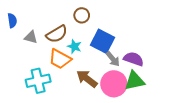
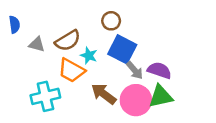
brown circle: (82, 15) -> (111, 21), moved

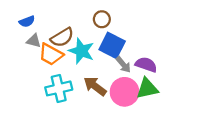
blue semicircle: (14, 25) -> (27, 22), moved, turned 77
cyan star: (89, 56) -> (81, 51), size x1.6
orange trapezoid: (71, 70) -> (51, 54), moved
cyan cross: (45, 96) -> (59, 88), moved

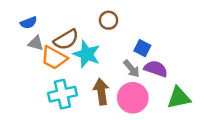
blue square: (112, 45) -> (142, 48), moved, size x0.6
brown arrow: (95, 86) -> (101, 92), turned 45
green triangle: (147, 88) -> (179, 98), moved

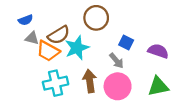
brown circle: (109, 20) -> (96, 18), size x1.5
cyan star: (87, 54) -> (77, 48), turned 30
purple semicircle: (156, 69) -> (158, 51), moved

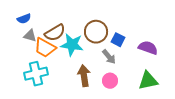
brown circle: (96, 18) -> (96, 32), moved
cyan star: (77, 48) -> (72, 45), turned 30
cyan cross: (56, 83) -> (36, 74), moved
pink circle: (118, 86) -> (110, 81), size x0.6

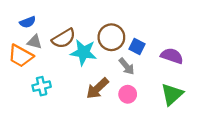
orange trapezoid: (45, 48) -> (21, 56), moved
cyan cross: (36, 74) -> (42, 86), size x0.7
brown arrow: (84, 76) -> (97, 88), turned -125
green triangle: (148, 81) -> (172, 94), turned -30

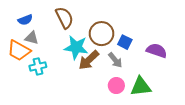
brown semicircle: (64, 38) -> (64, 18), moved, turned -85
cyan cross: (42, 86) -> (38, 66), moved
brown arrow: (97, 88) -> (89, 60), moved
green triangle: (172, 94) -> (141, 87), moved, turned 35

